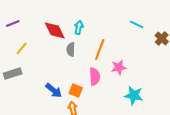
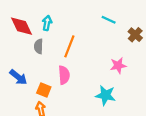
pink star: (119, 67) -> (118, 66), moved
blue arrow: (54, 90) -> (18, 77), moved

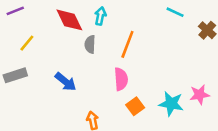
pink star: (118, 66) -> (200, 95), moved
orange square: (44, 90) -> (135, 106), moved, turned 32

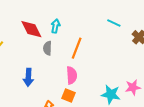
blue arrow: (66, 82) -> (28, 77), turned 54
orange square: (135, 106) -> (69, 95), moved, turned -32

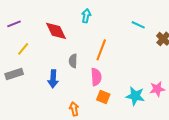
cyan arrow: (56, 26) -> (86, 16), moved
gray semicircle: (47, 48) -> (73, 61), moved
orange square: (69, 95) -> (103, 97), moved

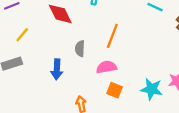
pink semicircle: (96, 77) -> (107, 67), turned -96

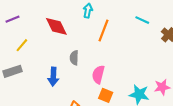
orange line: (112, 36) -> (104, 31), moved
pink semicircle: (107, 67) -> (98, 75), turned -66

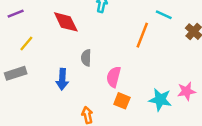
orange line: (104, 31) -> (142, 35), moved

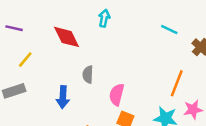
purple line: (16, 14) -> (14, 28), turned 35
orange line: (142, 35) -> (177, 83), moved

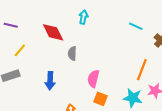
gray semicircle: (88, 75) -> (72, 53), moved

